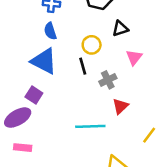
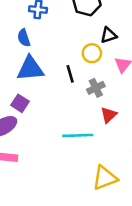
blue semicircle: (50, 31) -> (24, 38), moved
yellow circle: (92, 45) -> (92, 53), moved
blue triangle: (44, 61) -> (30, 69), turned -32

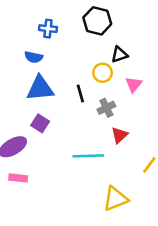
blue semicircle: (24, 38) -> (34, 57), turned -60
purple square: (20, 103) -> (40, 123), moved

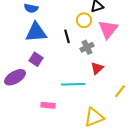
pink triangle: (134, 84) -> (108, 29), size x1.5
pink rectangle: (18, 178) -> (48, 105), moved

